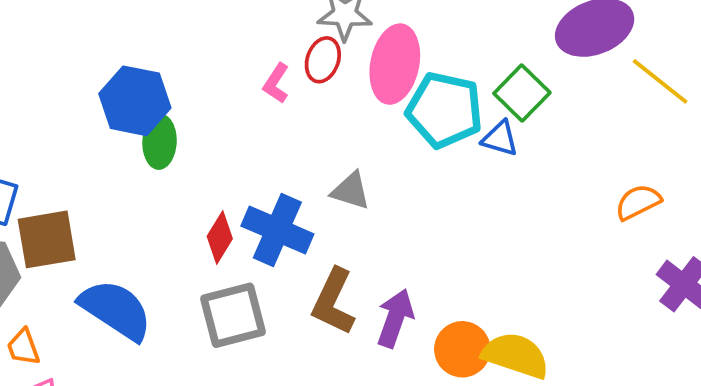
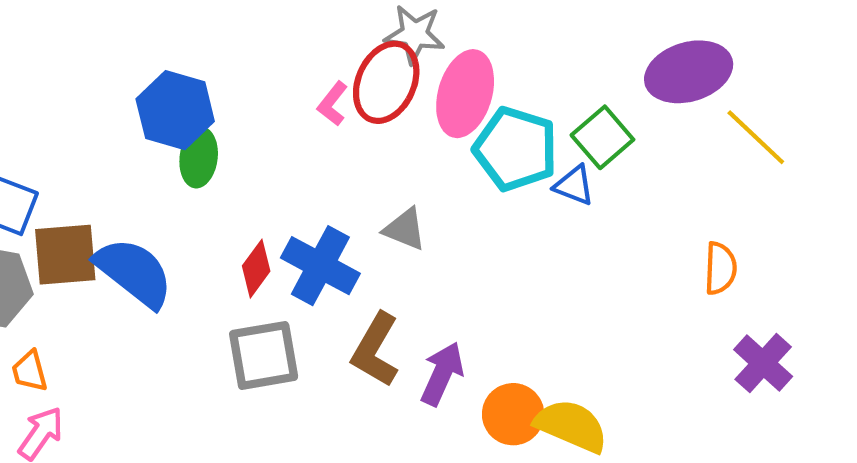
red ellipse: (323, 60) -> (386, 82), size x1.6
orange semicircle: (638, 202) -> (720, 268), turned 114
blue semicircle: (116, 310) -> (134, 272), moved

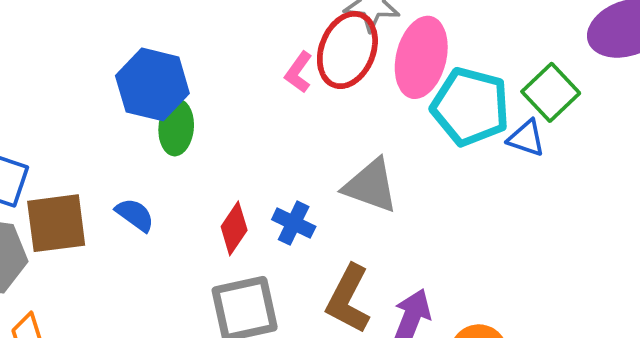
gray triangle: (405, 229) -> (371, 186), size x1.4
blue cross: (320, 266) -> (294, 223), size x0.6
blue semicircle: (134, 272) -> (135, 215), moved, size x0.5

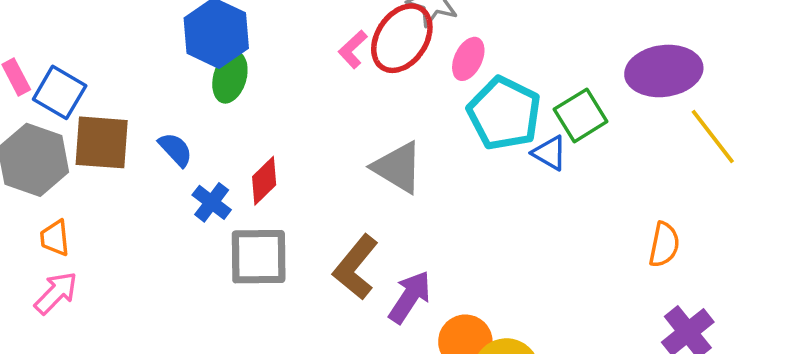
pink ellipse: (421, 57) -> (468, 59), size x0.6
blue cross: (294, 223) -> (212, 202), moved

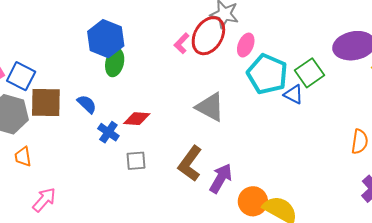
red diamond: (264, 181) -> (137, 119), turned 52
gray square: (259, 257) -> (136, 161), size x0.6
pink arrow: (56, 293) -> (44, 200), moved

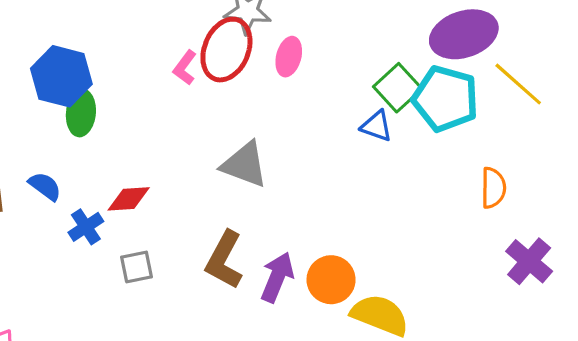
cyan pentagon: (267, 74) -> (445, 99), moved
blue cross: (108, 132) -> (86, 227), turned 30
orange circle: (253, 201) -> (331, 280), moved

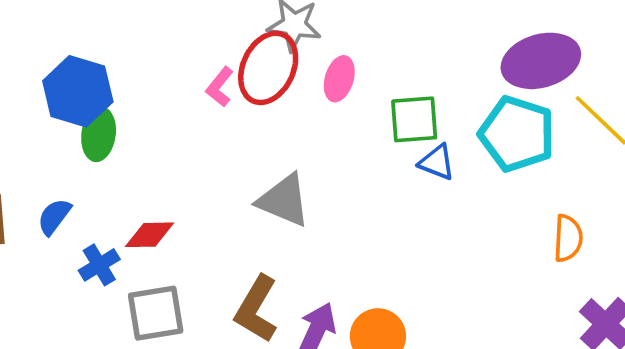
green square: (398, 88) -> (414, 119), moved, turned 36
blue semicircle: (45, 186) -> (54, 217), turned -92
gray square: (137, 267) -> (156, 313), size x1.5

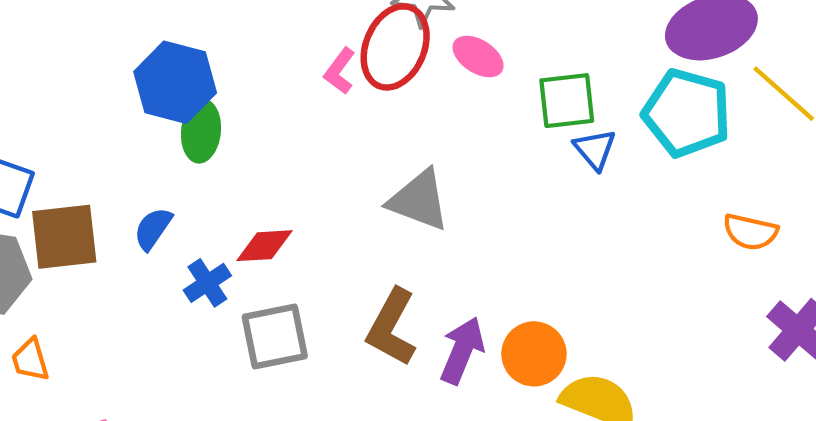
pink ellipse: (339, 79) -> (478, 56), turned -72
blue triangle: (437, 162) -> (595, 149), turned 30
orange semicircle: (568, 238) -> (750, 232), turned 102

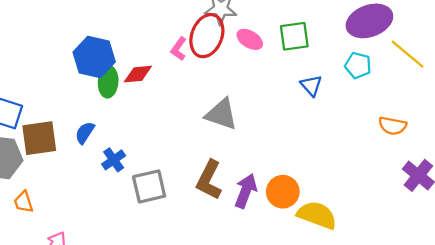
green square: (567, 101) -> (294, 36), moved
cyan pentagon: (687, 113) -> (358, 65), size x0.6
red diamond: (264, 246) -> (138, 74), moved

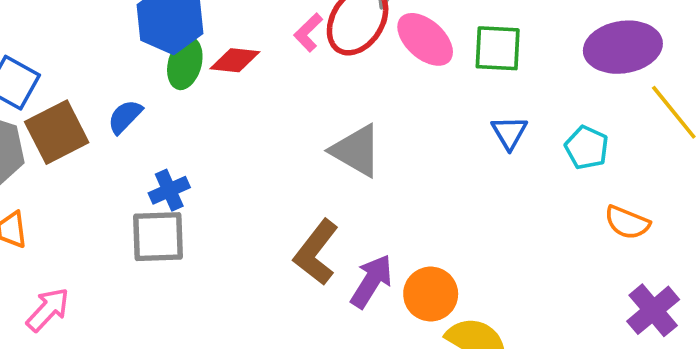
pink ellipse: (250, 39) -> (425, 39), size x1.4
cyan pentagon: (358, 65) -> (587, 148), moved
blue semicircle: (85, 133) -> (125, 117), moved
brown square: (39, 138) -> (57, 132), turned -30
gray square: (149, 186) -> (158, 237), moved

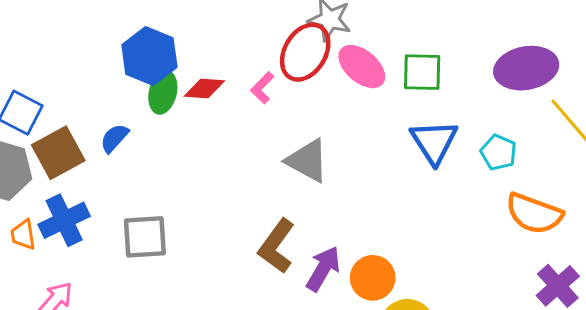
pink L-shape: (308, 32) -> (262, 88), moved
blue triangle: (509, 133) -> (434, 142), size x1.6
blue cross: (169, 190) -> (64, 220), moved, size x1.5
orange semicircle: (627, 222) -> (534, 214), size x1.5

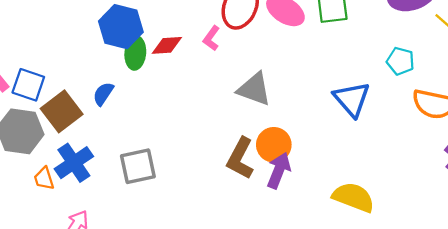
blue triangle: (434, 142) -> (352, 99), moved
orange circle: (373, 278) -> (274, 145), moved

